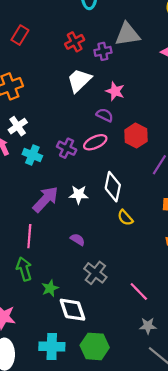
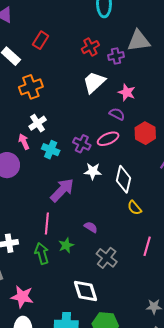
white star: (79, 195) -> (93, 171), moved
green star: (50, 288) -> (66, 245), moved
pink line: (139, 292) -> (147, 246), moved, turned 60

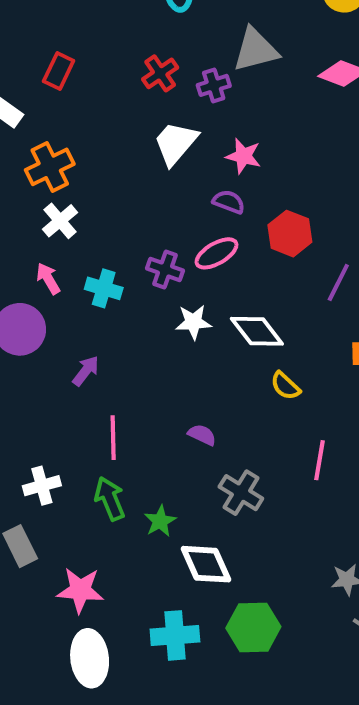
white cross: (38, 123) -> (60, 221), moved
white diamond: (124, 179) -> (257, 331), turned -44
purple arrow: (62, 190) -> (86, 371), moved, size x0.6
green star: (66, 245) -> (160, 521), moved

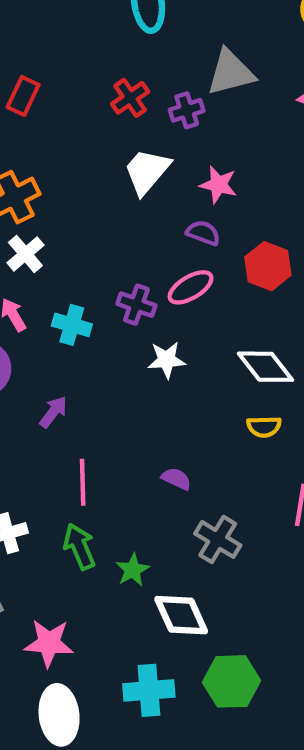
white diamond: (257, 331) -> (265, 367), moved
yellow semicircle: (285, 386) -> (264, 427), turned -44

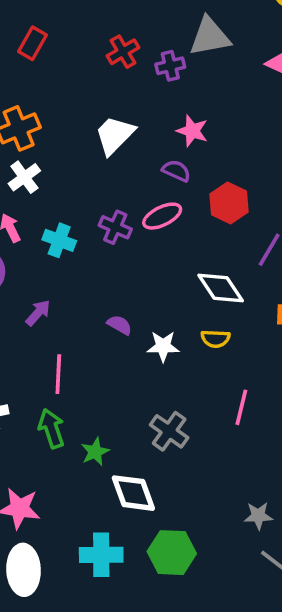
white trapezoid: (147, 171) -> (115, 135), moved
white star: (167, 360) -> (163, 346), moved
purple semicircle: (176, 479) -> (120, 325), moved

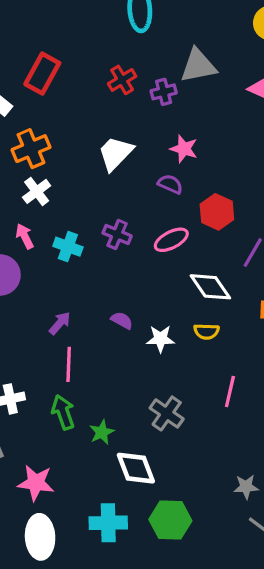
red rectangle: (33, 43) -> (42, 74), size x1.4
pink ellipse: (162, 216) -> (171, 240), moved
purple arrow: (38, 313) -> (60, 323), moved

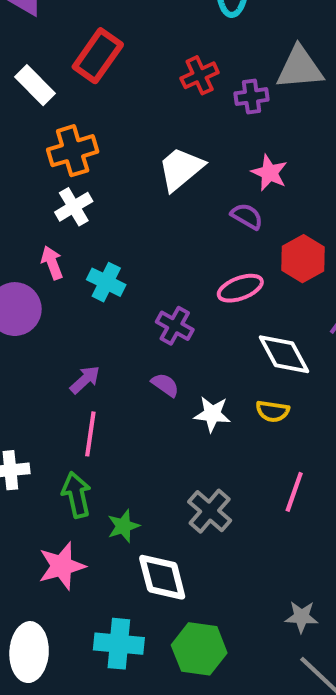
purple cross: (117, 234) -> (175, 326), moved
pink star: (36, 483) -> (62, 566), moved, turned -30

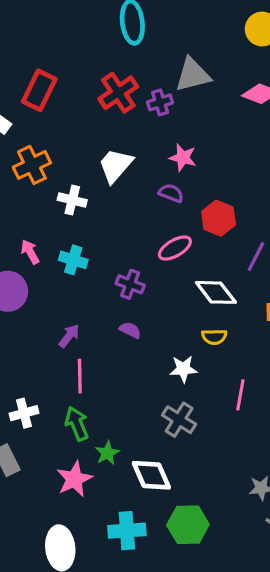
red cross: (200, 75) -> (118, 93), size x1.4
white cross: (74, 207) -> (72, 200), moved, turned -36
white star: (212, 414) -> (183, 369), moved
green star: (123, 526) -> (107, 453), moved

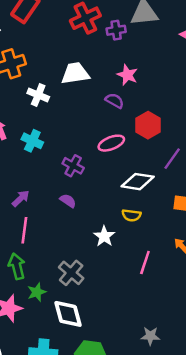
white trapezoid: (116, 165) -> (75, 73), turned 32
white diamond: (216, 292) -> (138, 182), turned -52
white star: (183, 369) -> (104, 236), turned 30
gray cross: (179, 420) -> (71, 273), moved

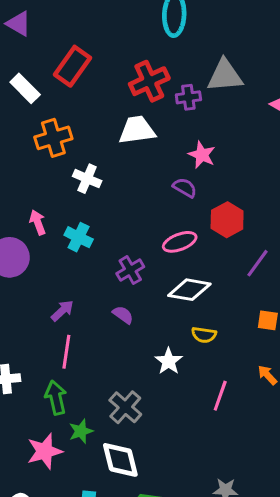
white trapezoid: (75, 73) -> (137, 130), moved
purple cross: (73, 166) -> (130, 270), turned 30
white diamond: (138, 182) -> (189, 290), moved

